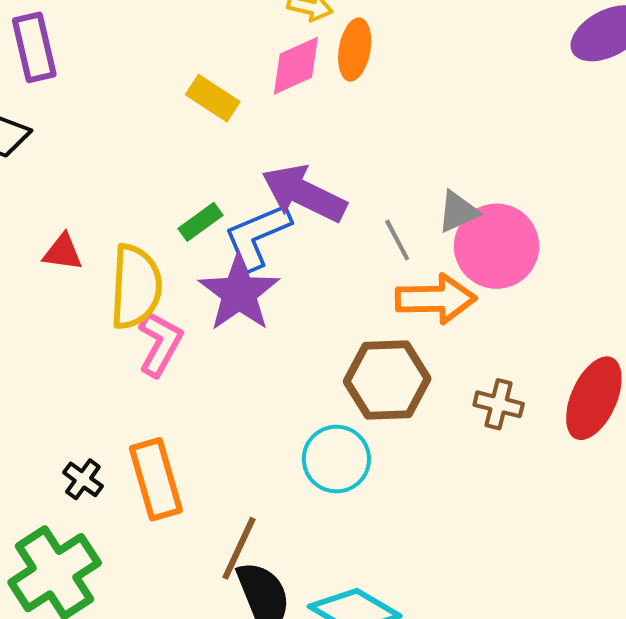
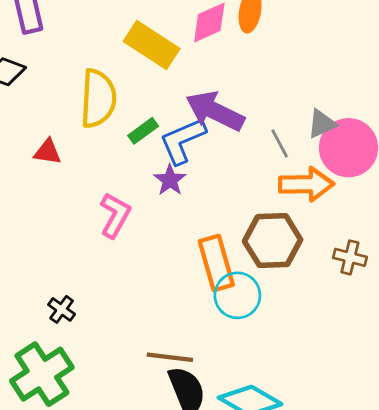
yellow rectangle: (213, 98) -> (152, 45), size x1.5
yellow semicircle: (136, 287) -> (98, 98), moved
purple star: (239, 293) -> (170, 180), size x0.6
orange rectangle: (156, 479) -> (216, 263), moved
brown line: (239, 548) -> (170, 357), turned 72

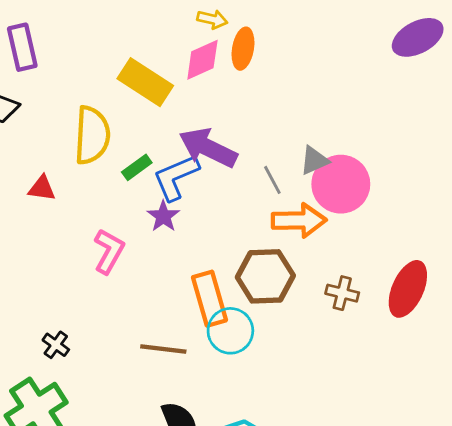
brown line: (170, 357) -> (163, 349), moved

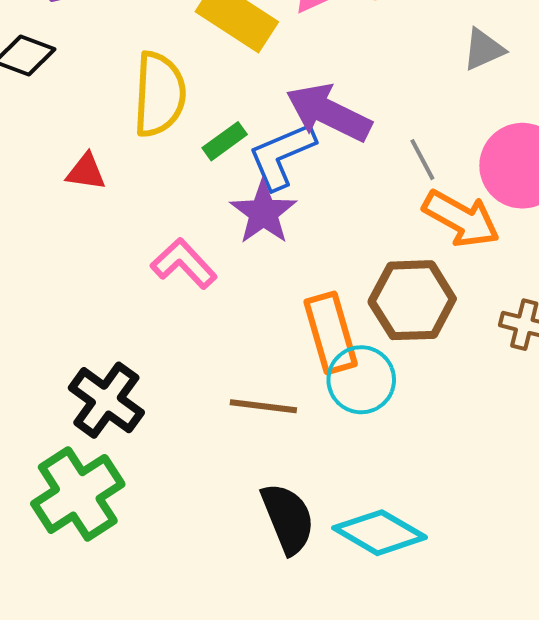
gray triangle: (314, 160) -> (484, 49), moved
purple star: (163, 216) -> (263, 213), size x1.4
orange arrow: (299, 220) -> (461, 219), turned 30
pink L-shape: (109, 251) -> (184, 264), turned -72
black cross: (56, 345) -> (106, 400), size x1.8

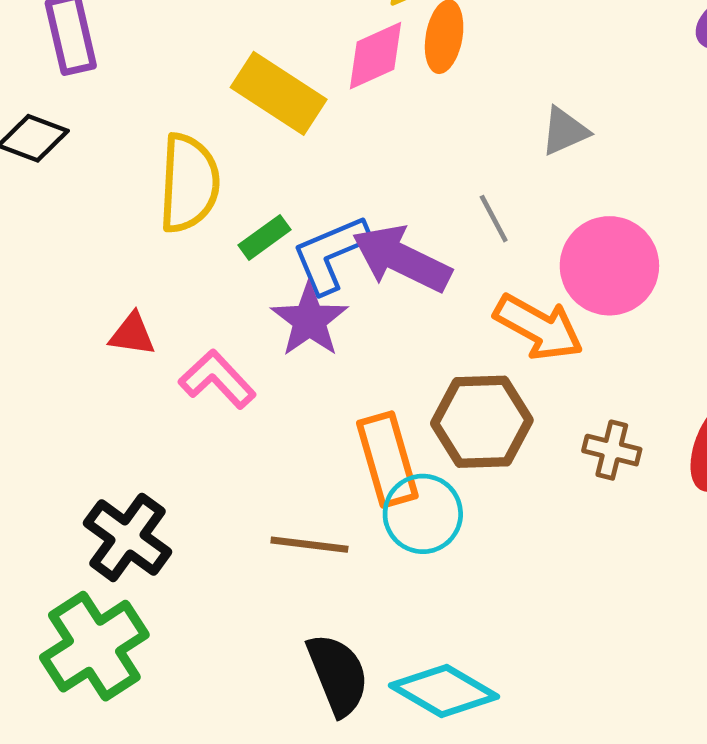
purple arrow: (329, 113) -> (402, 259), moved
gray line: (422, 160) -> (494, 219), moved
red triangle: (86, 172) -> (132, 334), moved

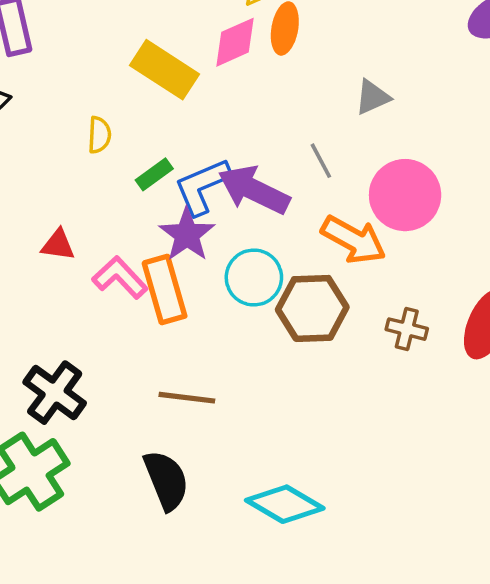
yellow semicircle: (189, 183) -> (99, 135), size x0.5
orange rectangle: (387, 460) -> (165, 290), moved
cyan circle: (423, 514) -> (254, 278), moved
black semicircle: (338, 675) -> (166, 480), moved

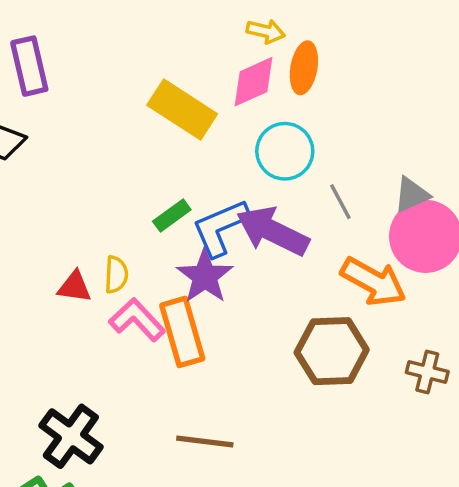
gray triangle: (372, 97) -> (412, 195), moved
yellow semicircle: (99, 135) -> (116, 275), moved
cyan circle: (254, 278) -> (285, 151), moved

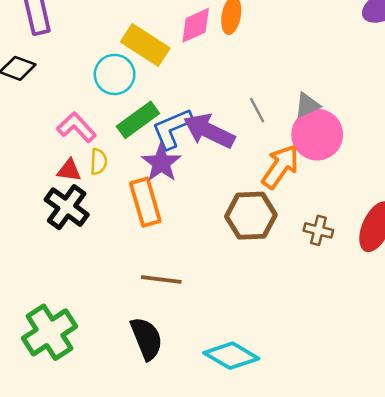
cyan circle: (285, 151) -> (115, 74), moved
green rectangle: (172, 216) -> (138, 120), size x1.6
orange arrow: (373, 282) -> (280, 167), turned -84
pink L-shape: (137, 320) -> (77, 127), moved
black cross: (71, 436) -> (67, 207), moved

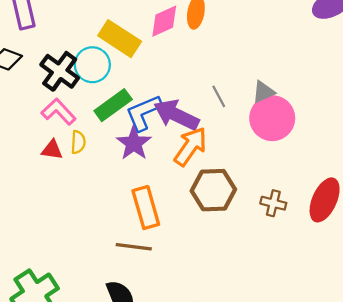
orange arrow: (280, 167) -> (190, 147), moved
orange rectangle: (145, 202) -> (146, 208), moved
black cross: (67, 207) -> (60, 71), moved

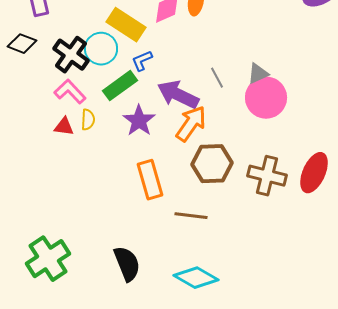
blue L-shape: (144, 113) -> (142, 61), moved, size x0.6
brown cross: (273, 203) -> (267, 176), size x1.6
brown line: (134, 247) -> (191, 216), moved

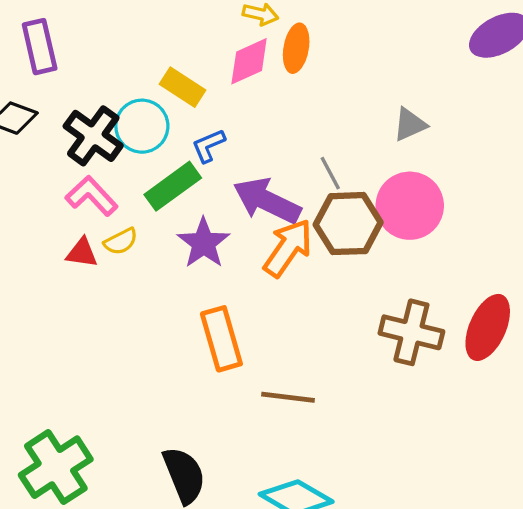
yellow rectangle: (126, 25) -> (182, 87), size x0.7
gray triangle: (258, 74) -> (410, 125), moved
yellow semicircle: (88, 120) -> (121, 241), turned 60
brown hexagon: (212, 164) -> (348, 224), moved

